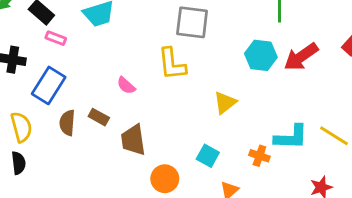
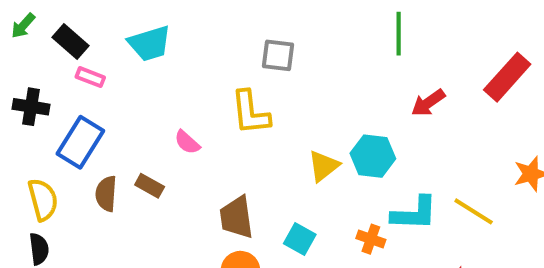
gray square: (192, 22) -> (278, 55), size x0.7
cyan hexagon: (261, 55) -> (373, 156), moved
red arrow: (301, 57) -> (428, 103), size x0.7
brown trapezoid: (133, 140) -> (237, 217), moved

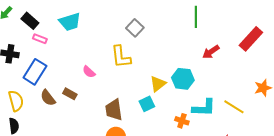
gray square: (278, 55) -> (135, 28), turned 36
brown semicircle: (106, 194) -> (48, 98), turned -42
cyan square: (300, 239) -> (147, 104), moved, turned 35

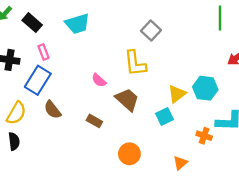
pink rectangle: (40, 39) -> (43, 52), moved, turned 48
brown rectangle: (70, 94) -> (94, 121), moved
yellow semicircle: (16, 101) -> (16, 113), turned 45
brown trapezoid: (114, 110) -> (127, 99), moved, turned 140

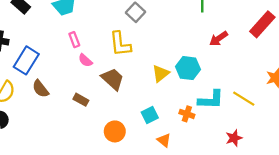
pink rectangle: (43, 52) -> (74, 40), moved
cyan square: (165, 116) -> (150, 115), moved
orange triangle: (180, 163) -> (164, 140), turned -40

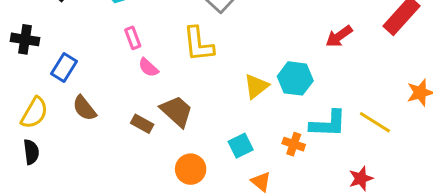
blue rectangle: (26, 60) -> (64, 68), size x0.7
brown trapezoid: (113, 79) -> (177, 111), moved

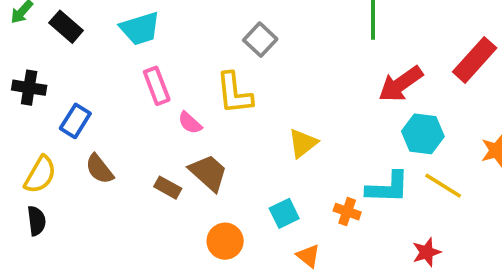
red arrow: (339, 36) -> (401, 84), size x1.4
pink rectangle: (133, 38) -> (157, 86), size x1.4
pink semicircle: (148, 68) -> (190, 123), moved
cyan hexagon: (295, 78) -> (423, 134), moved

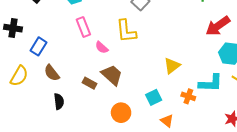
yellow triangle: (303, 143) -> (172, 66), moved
black semicircle: (36, 221) -> (59, 101), moved

